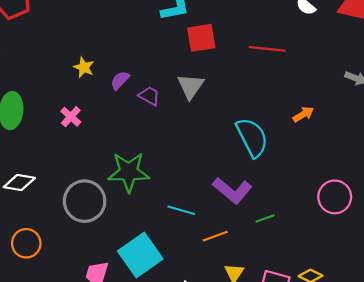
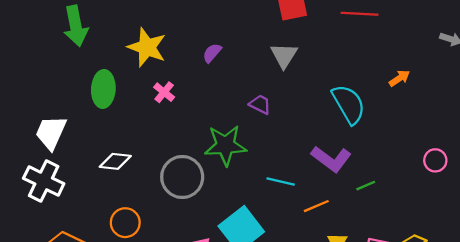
yellow star: (84, 67) -> (147, 47), moved, size x1.8
purple trapezoid: (149, 96) -> (260, 104), moved
pink circle: (335, 197) -> (435, 160), size x0.7

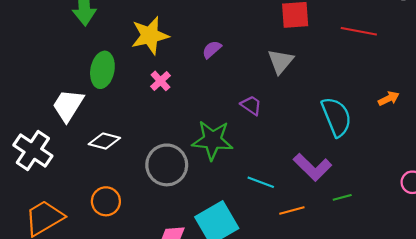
yellow star: (147, 47) -> (150, 35), turned 30
white trapezoid: (51, 133) -> (68, 105), moved

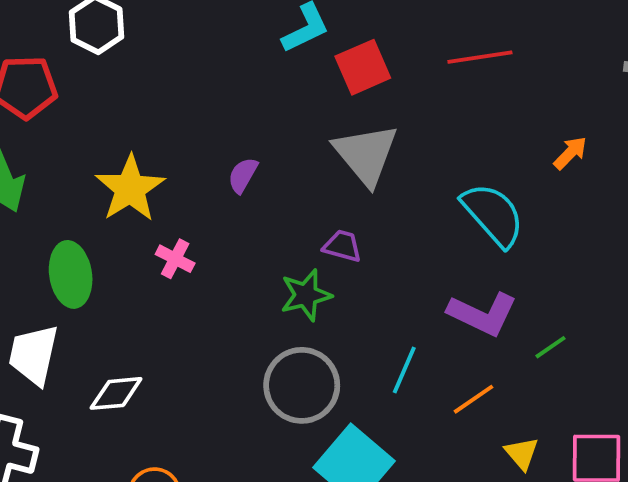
gray triangle: (281, 61) -> (366, 154), size x1.4
green star: (212, 140) -> (306, 295), moved, size x0.7
gray circle: (167, 165) -> (302, 385), moved
cyan line: (261, 182) -> (404, 370), turned -68

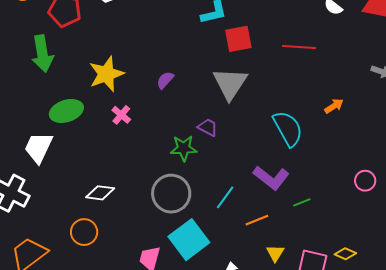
green ellipse: (71, 274) -> (66, 111), turned 68
white diamond: (116, 393) -> (100, 193), moved

